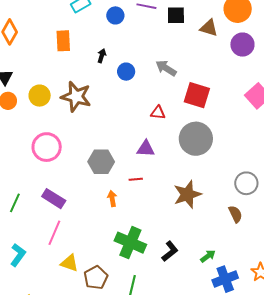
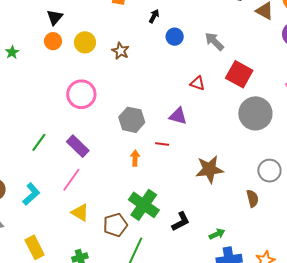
brown star: (76, 97) -> (120, 51), size x0.6
gray circle: (196, 139) -> (255, 113), moved
brown pentagon: (96, 278) -> (115, 225), moved

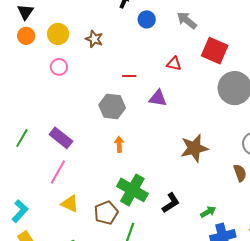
pink circle: (81, 94) -> (59, 67), moved, size x0.6
red line: (162, 144) -> (129, 76), moved
cyan L-shape: (31, 194) -> (20, 211), moved

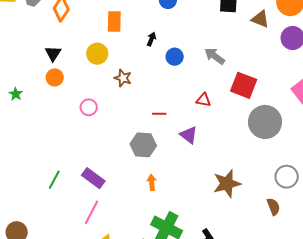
yellow circle: (58, 34) -> (97, 54), moved
purple triangle: (158, 98) -> (189, 135), turned 30

